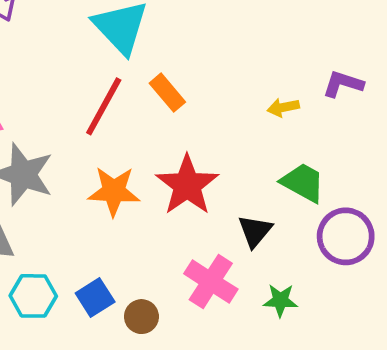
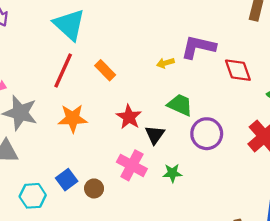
purple L-shape: (343, 84) -> (198, 47), size x1.5
orange rectangle: (167, 93) -> (105, 70), moved
red star: (187, 185) -> (129, 117), moved, size x0.7
cyan hexagon: (33, 296) -> (33, 196), moved

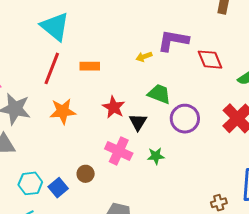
orange rectangle: (105, 70) -> (90, 66), turned -42
blue square: (67, 180) -> (58, 188), moved

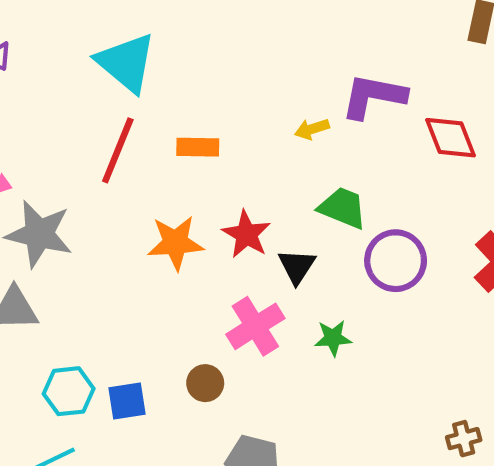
orange star: (63, 111) -> (176, 243), moved
pink cross: (119, 151) -> (255, 326), turned 32
brown circle: (86, 174) -> (205, 383), moved
blue square: (58, 188) -> (127, 401), turned 30

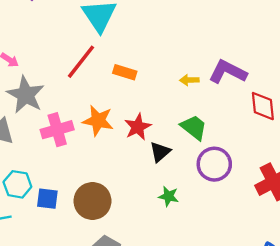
pink cross: (255, 326) -> (57, 130), moved
brown circle: (205, 383) -> (92, 201), size x1.8

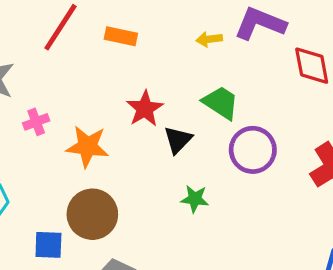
orange star: (98, 121) -> (87, 146), moved
pink cross: (57, 130) -> (36, 122), size x0.6
blue square: (47, 199) -> (48, 245), moved

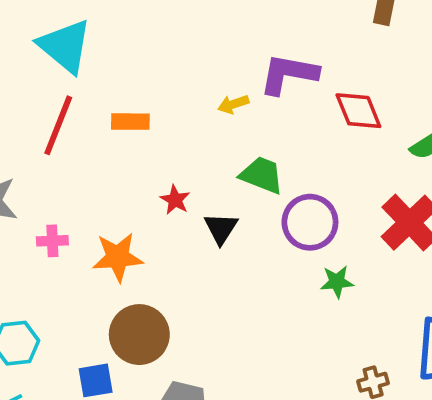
red star: (145, 109) -> (175, 200), size x0.7
pink cross: (36, 122) -> (52, 241), turned 30
green star: (195, 199) -> (337, 282), moved

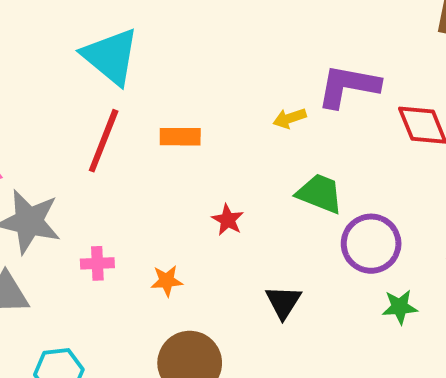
black triangle: (221, 228) -> (283, 302), moved
orange star: (118, 257) -> (167, 281), size x0.6

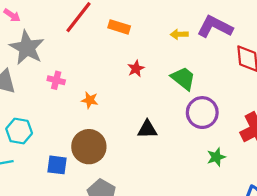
red star: (228, 220) -> (136, 69), moved
black triangle: (283, 302) -> (147, 129), turned 40
green star: (400, 307) -> (216, 157), moved, turned -30

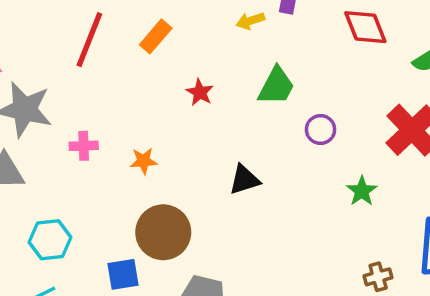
orange rectangle: (119, 27) -> (156, 36), turned -50
green trapezoid: (183, 78) -> (276, 86), turned 96
purple circle: (202, 113) -> (321, 130), size x0.6

